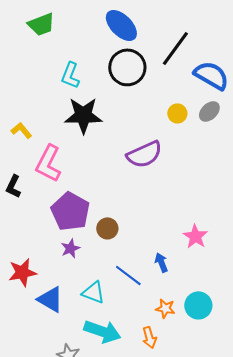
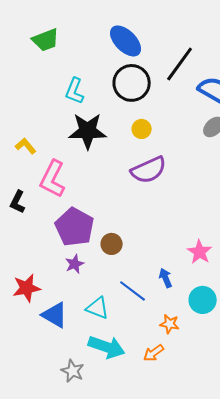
yellow circle: (177, 113) -> (142, 129), moved
cyan circle: (198, 305) -> (203, 300), moved
orange arrow: (149, 337) -> (154, 353), turned 70

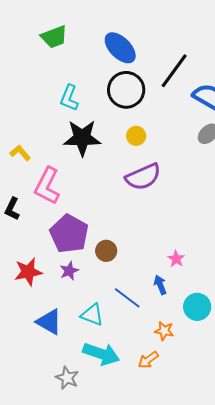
green trapezoid: (46, 40) -> (54, 37), moved
pink star: (200, 252) -> (176, 259), moved, size x0.7
red star: (27, 288) -> (28, 272), moved

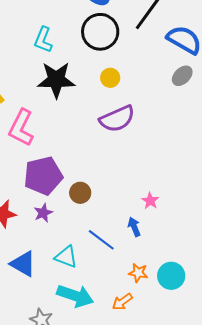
purple pentagon: (69, 234) -> (43, 176), turned 30
cyan circle: (197, 307) -> (171, 276), moved

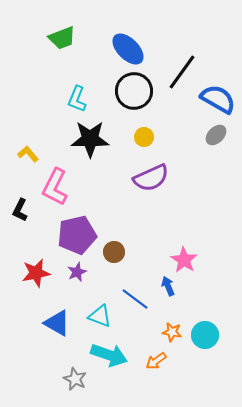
pink star: (150, 201) -> (184, 260), size x1.5

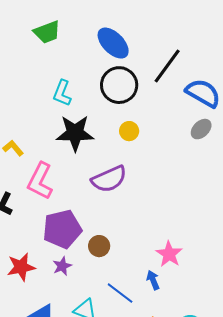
purple semicircle: (151, 178) -> (109, 179), moved

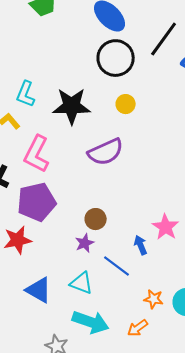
cyan L-shape: (62, 93) -> (26, 94), moved
purple pentagon: (62, 229) -> (37, 202), moved
purple star: (62, 266) -> (85, 243), moved
blue arrow: (153, 280) -> (141, 245), moved

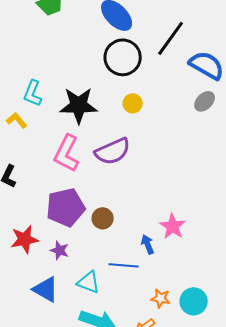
pink L-shape: (37, 154) -> (67, 153), moved
purple pentagon: (37, 202) -> (66, 207), moved
purple star: (85, 243) -> (60, 250), moved, turned -30
blue line: (117, 266) -> (124, 265), turned -32

